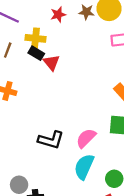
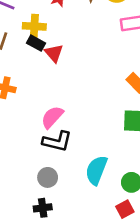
pink semicircle: (86, 138) -> (52, 117), moved
gray circle: (19, 185) -> (48, 177), moved

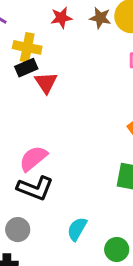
black rectangle: (36, 43) -> (26, 68), turned -60
cyan semicircle: (96, 170) -> (77, 229), size x0.7

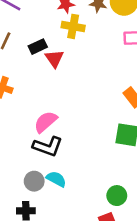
yellow cross: (27, 47) -> (73, 26), moved
cyan semicircle: (77, 229) -> (56, 179), moved, turned 90

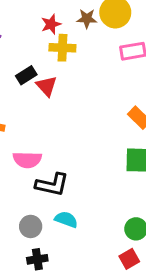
pink semicircle: (46, 122) -> (27, 160), moved, turned -130
gray circle: (34, 181) -> (31, 226), moved

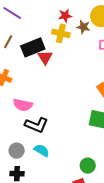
brown star: (87, 19) -> (83, 27), moved
red star: (51, 24) -> (65, 16), moved
black rectangle: (26, 75) -> (33, 47), size x1.6

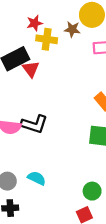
red star: (65, 16) -> (35, 23), moved
black L-shape: (36, 125) -> (34, 124), moved

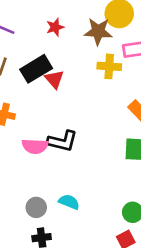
brown star: (72, 29) -> (98, 31), size x1.5
yellow cross: (47, 39) -> (109, 66), moved

